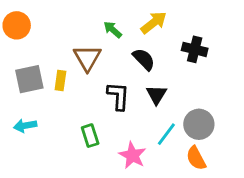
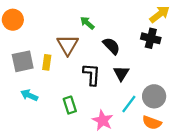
yellow arrow: (154, 23) -> (160, 14), moved
cyan arrow: (25, 126) -> (29, 95), moved, turned 35
orange semicircle: (196, 158) -> (152, 123), turned -42

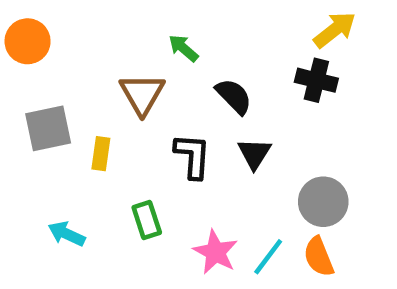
yellow rectangle: (47, 62) -> (101, 154), moved
cyan arrow: (29, 95) -> (66, 234), moved
cyan line: (129, 104) -> (268, 257), moved
orange semicircle: (152, 123) -> (319, 257), turned 48

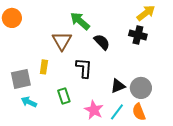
green arrow: (183, 48) -> (80, 21), size x1.5
gray square: (48, 128) -> (21, 79), moved
black triangle: (254, 154) -> (118, 86), moved, turned 35

